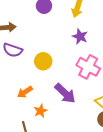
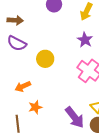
purple arrow: (65, 93) -> (75, 117), moved

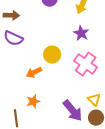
yellow circle: (45, 59) -> (52, 55), moved
orange arrow: (23, 86) -> (34, 72), moved

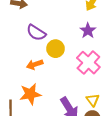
purple semicircle: (13, 38) -> (36, 33), moved
orange star: (33, 101) -> (30, 94), size x1.5

